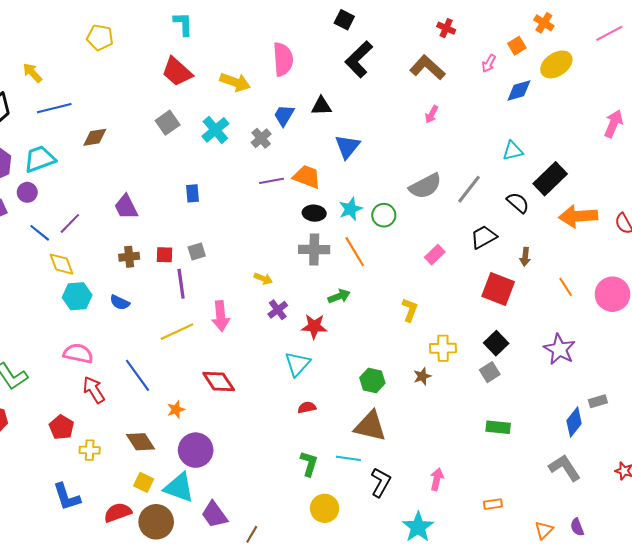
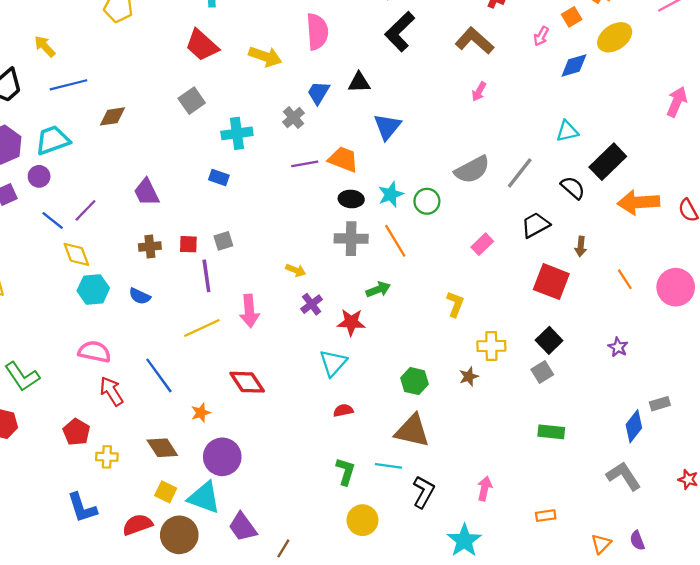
cyan cross: (215, 130) -> (237, 133), moved, turned 32
blue rectangle: (193, 193) -> (219, 178), turned -66
purple star: (559, 349) -> (618, 347), size x0.6

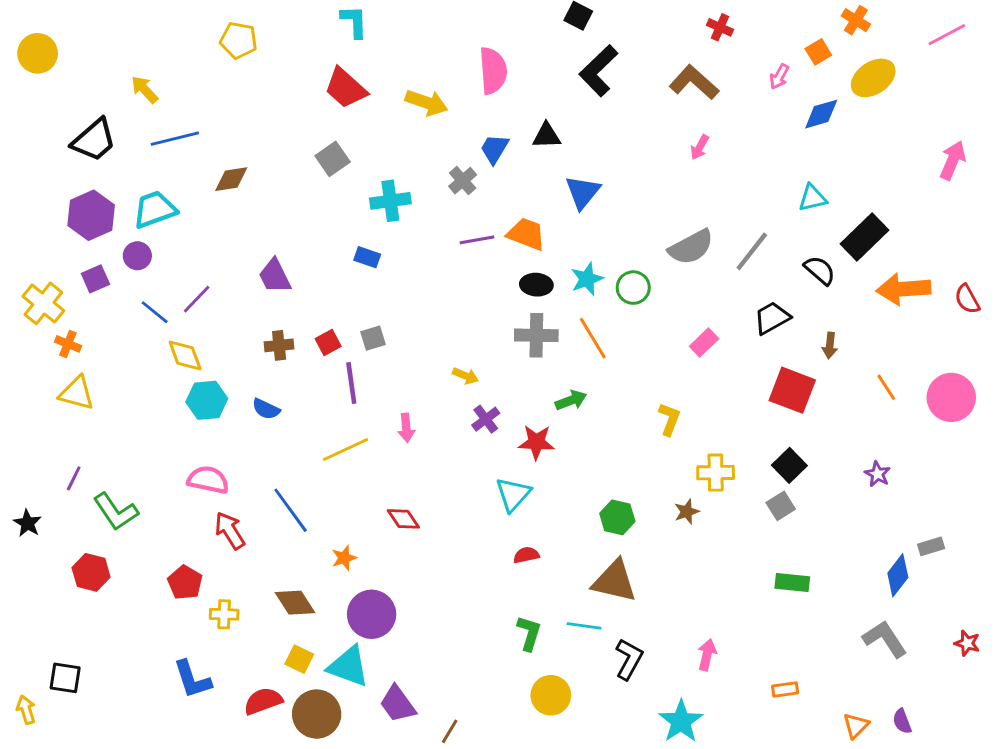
red square: (188, 244) -> (328, 342), turned -30
pink arrow: (249, 311) -> (406, 428), size x0.7
red diamond: (247, 382) -> (403, 519), size x0.7

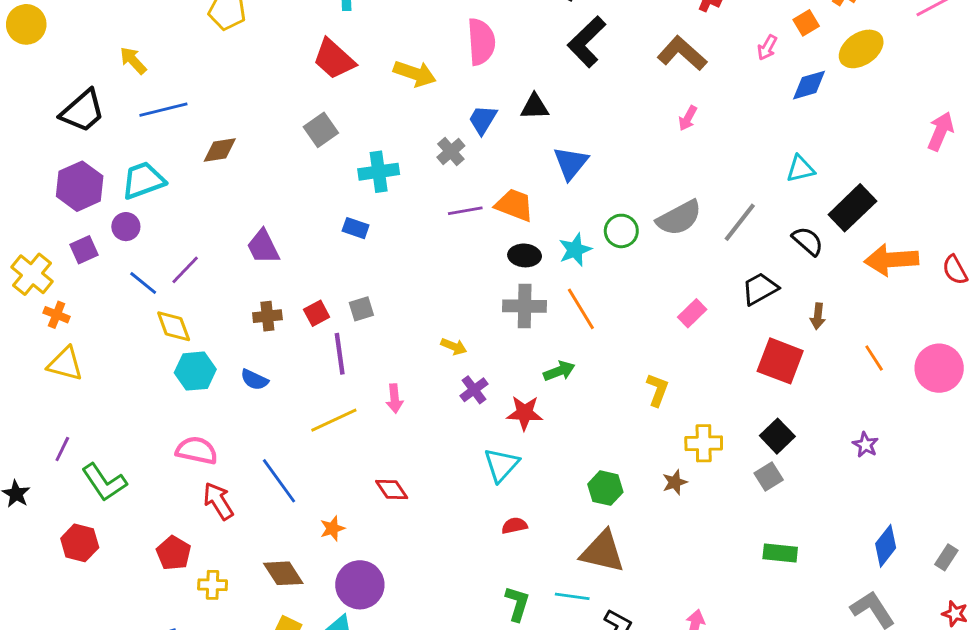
green circle: (633, 288) -> (621, 231), moved
gray rectangle: (931, 546) -> (946, 557), moved, turned -40

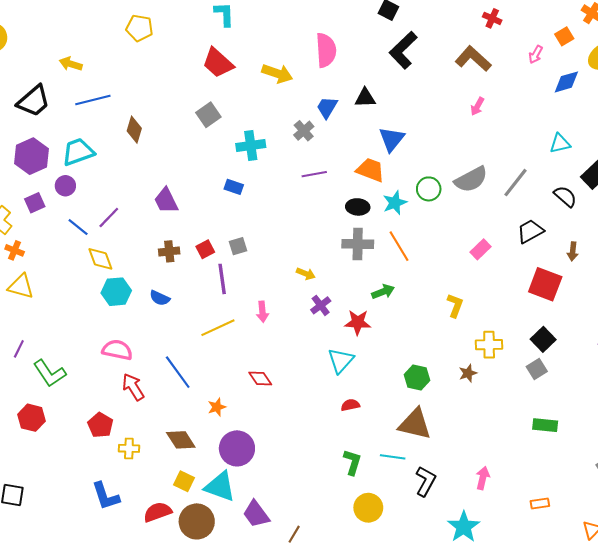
yellow arrow: (133, 60) -> (71, 64), turned -30
brown diamond: (220, 150) -> (134, 130), turned -65
orange trapezoid: (514, 205) -> (370, 170), moved

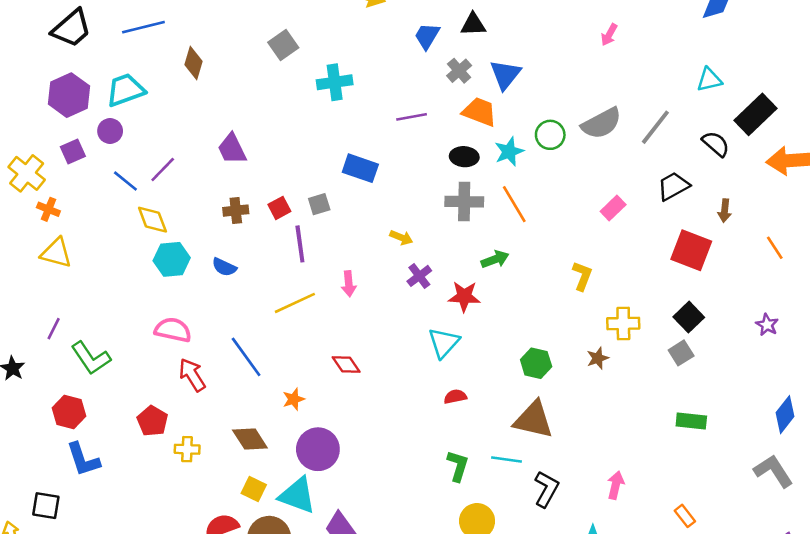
gray cross: (304, 131) -> (459, 71), moved
blue rectangle: (234, 187) -> (360, 168), moved, size x1.5
blue L-shape: (106, 496) -> (83, 459), moved
orange rectangle: (540, 503) -> (685, 516), turned 60

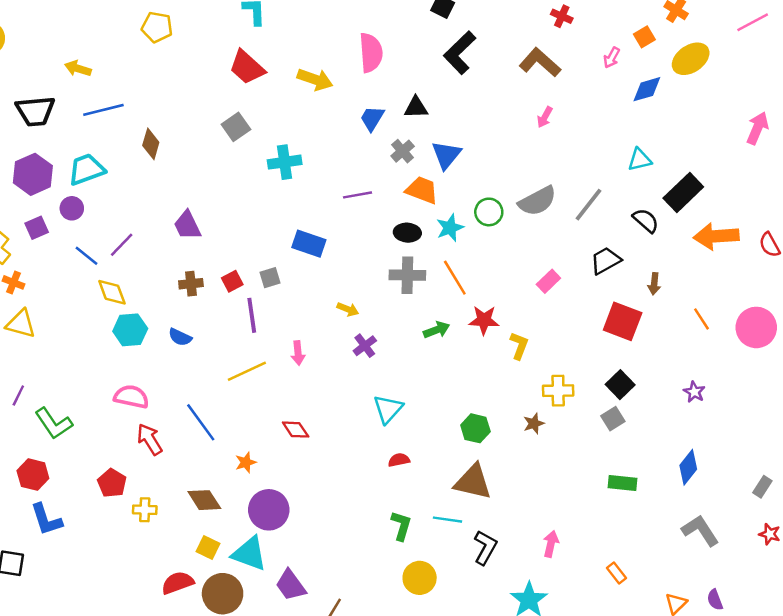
black trapezoid: (72, 28) -> (35, 111), turned 36
red star: (464, 297) -> (484, 320), moved
blue diamond: (785, 415) -> (688, 467), moved

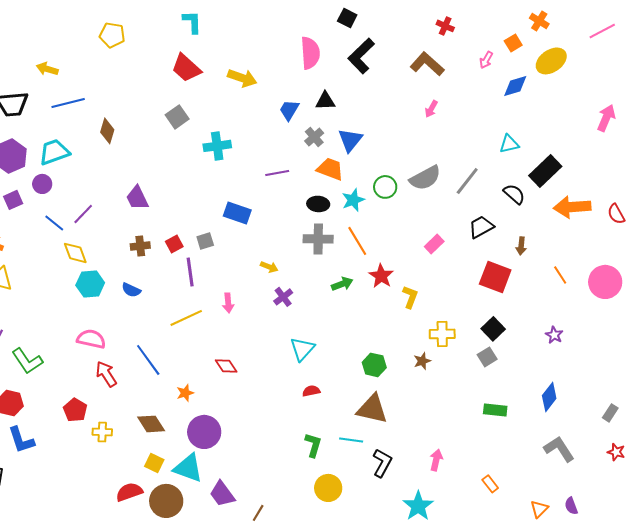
pink semicircle: (371, 53) -> (310, 53), moved
red star: (484, 320) -> (381, 276), turned 30

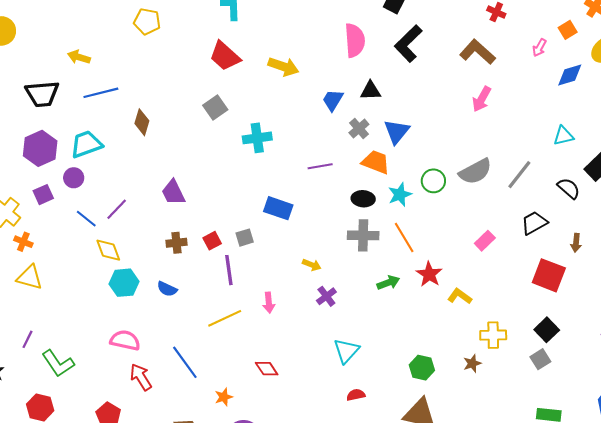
pink arrow: (431, 109) -> (482, 99), size x1.4
yellow L-shape: (410, 297) -> (460, 296), turned -75

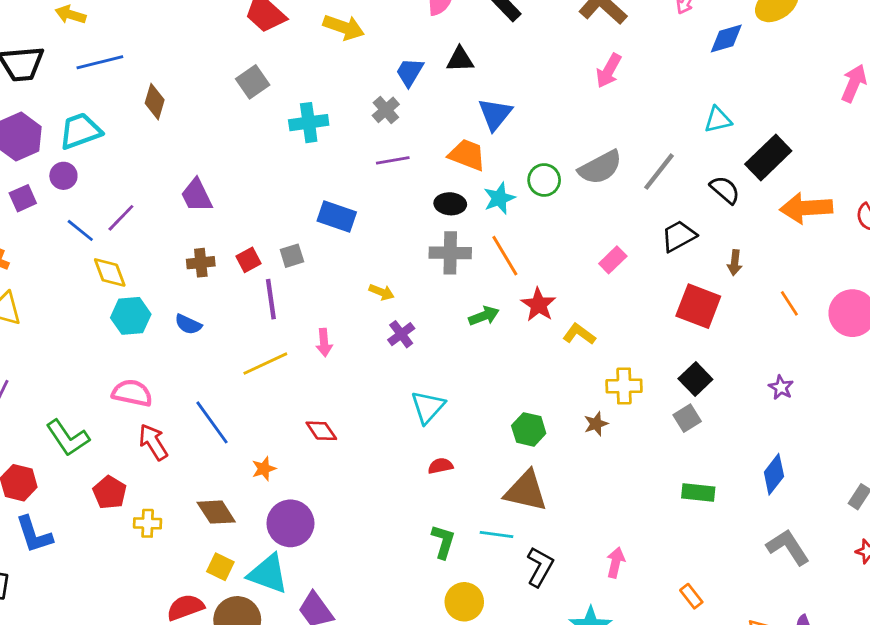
gray cross: (359, 128) -> (386, 110), moved
green L-shape: (58, 363) -> (68, 438), moved

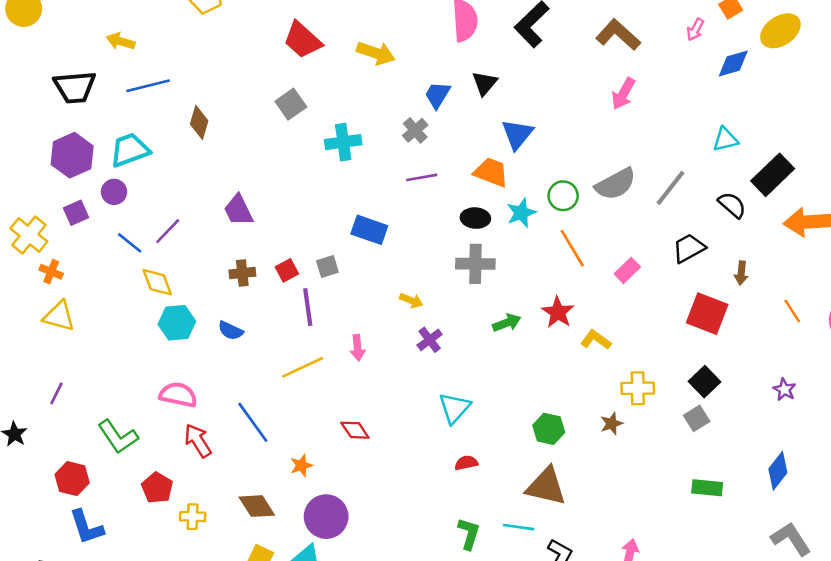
black triangle: (460, 59) -> (485, 83), turned -48
orange line: (505, 256) -> (572, 248), moved

